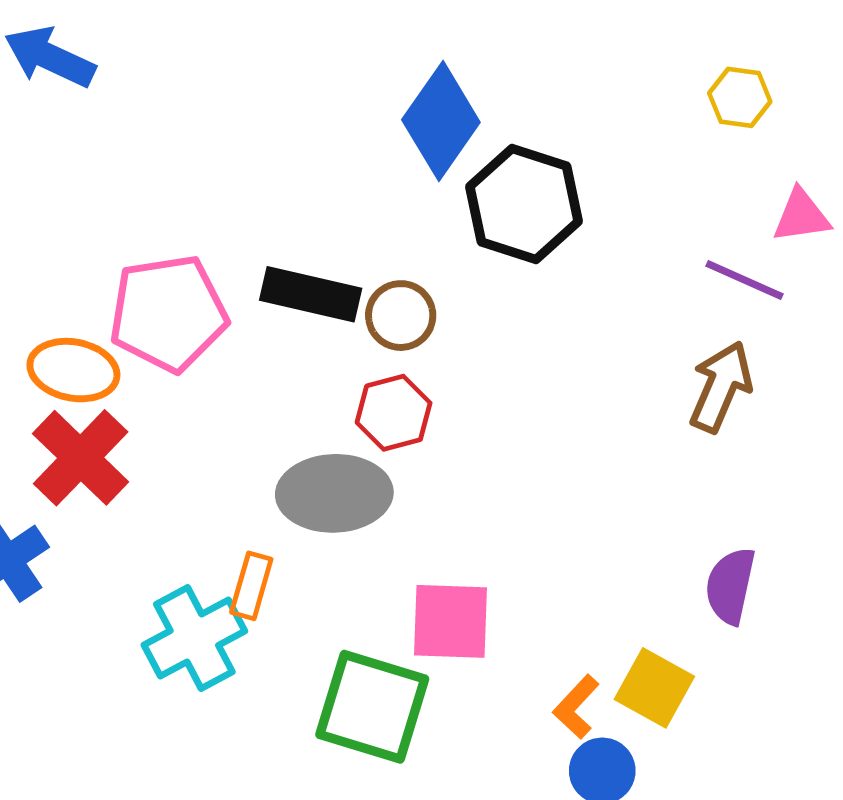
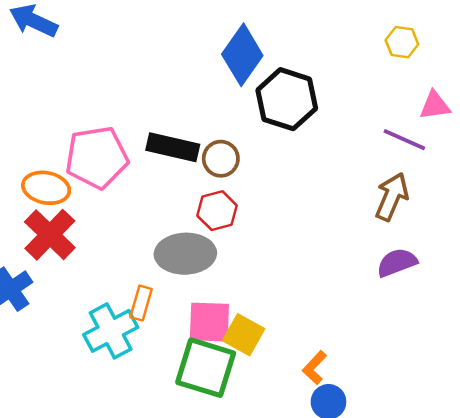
purple semicircle: (730, 586) -> (397, 263), moved, turned 57
pink square: (450, 621) -> (209, 322), moved
yellow square: (654, 688) -> (244, 335), moved

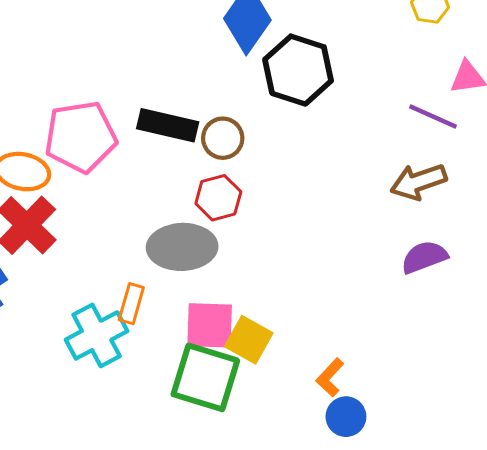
brown arrow: (392, 197) -> (418, 182), turned -132

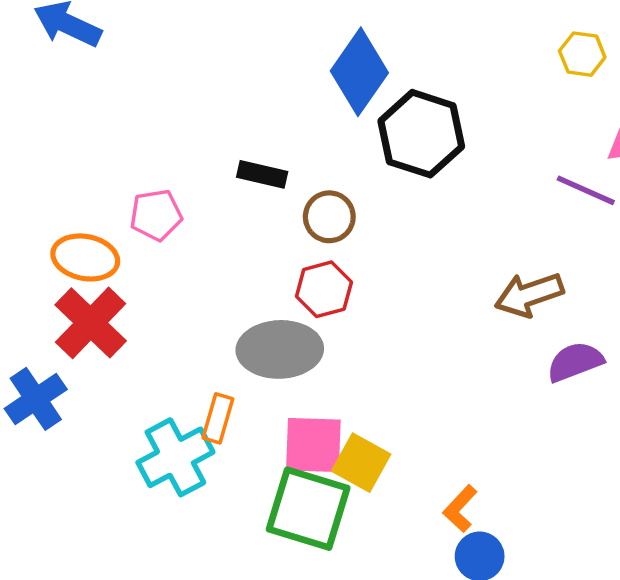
black rectangle: (168, 125) -> (262, 174), moved, size x0.7
pink pentagon: (81, 137) -> (156, 215), size x0.6
brown arrow: (418, 182) -> (529, 295), moved

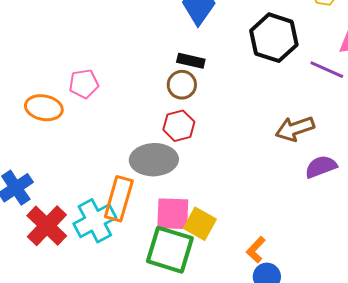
black hexagon: (421, 134) -> (274, 38), moved
black rectangle: (262, 174) -> (191, 61), moved
red cross: (91, 323) -> (47, 226), moved
orange rectangle: (218, 418) -> (119, 199), size x1.6

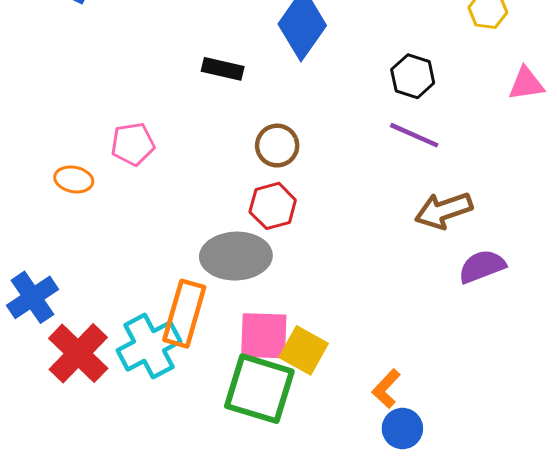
black hexagon: (274, 38) -> (413, 76), size x0.6
black rectangle: (191, 61) -> (223, 69), moved
purple line: (327, 70) -> (414, 135), moved
orange ellipse: (44, 108) -> (74, 179), size x0.7

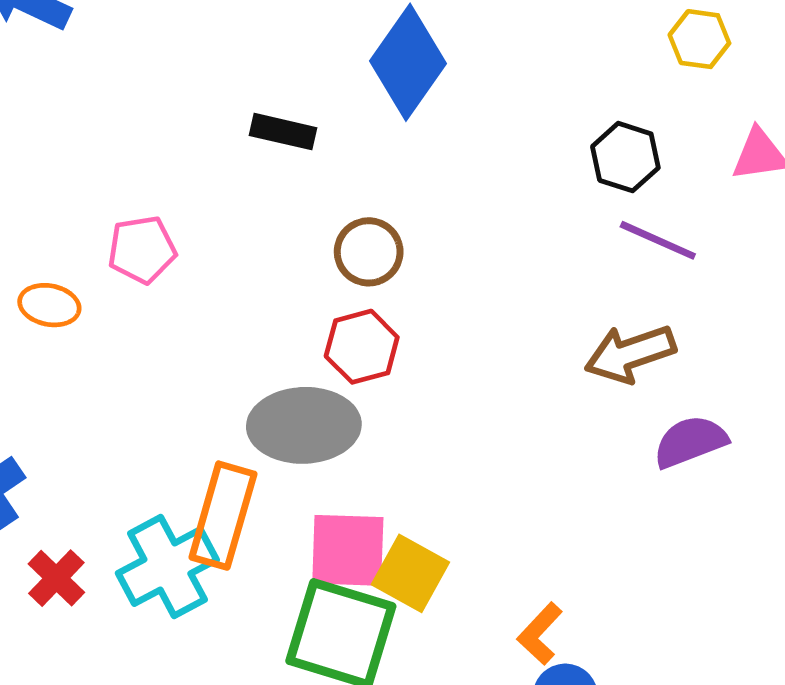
black hexagon: (413, 76) -> (625, 157), moved
purple line: (414, 135) -> (658, 240), moved
red cross: (78, 353) -> (56, 578), size x0.6

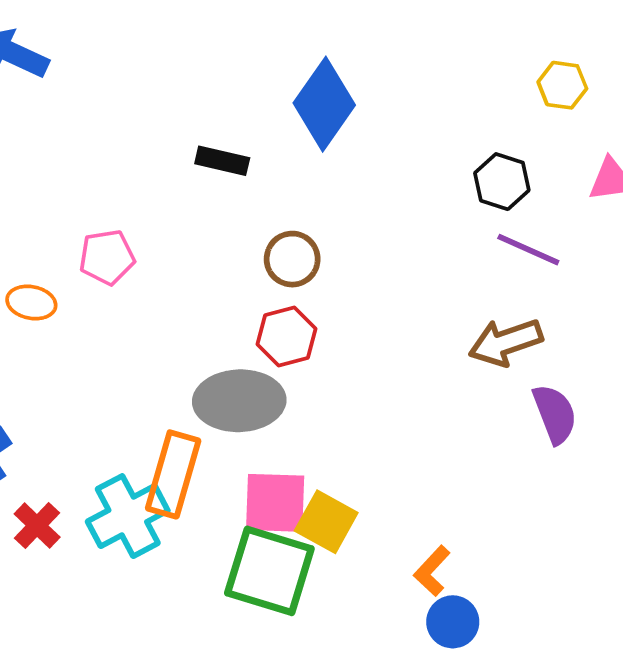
purple semicircle: (690, 442) -> (555, 414), turned 90

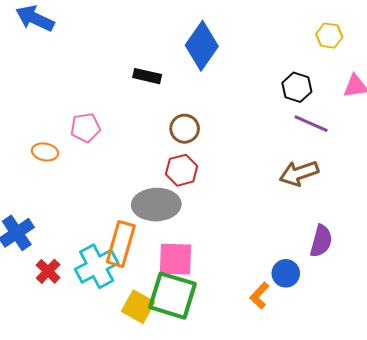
purple semicircle: (555, 414) -> (321, 241), moved, turned 36
yellow square: (326, 522) -> (138, 307), moved
blue circle: (453, 622) -> (286, 273), moved

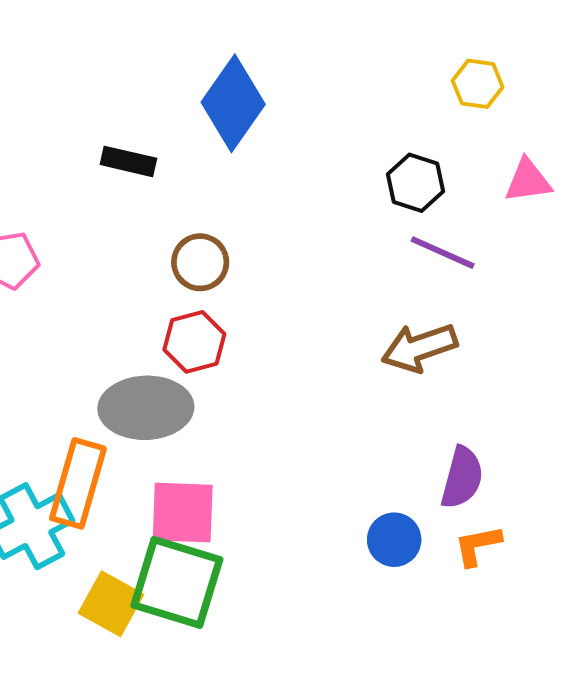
orange L-shape: (259, 296) -> (478, 546), moved, turned 36

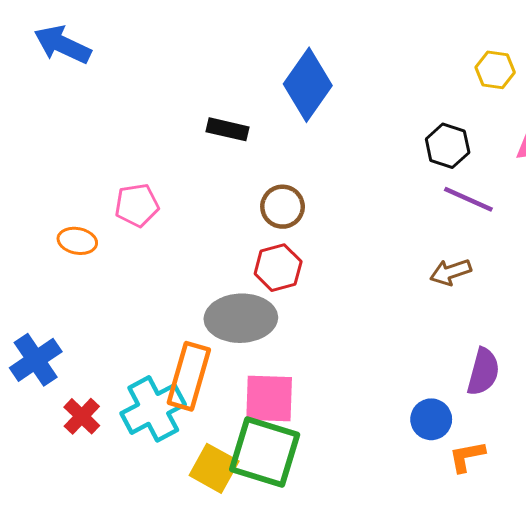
brown arrow: (419, 348) -> (451, 272), size x0.7
orange L-shape: (478, 546) -> (467, 456), moved

